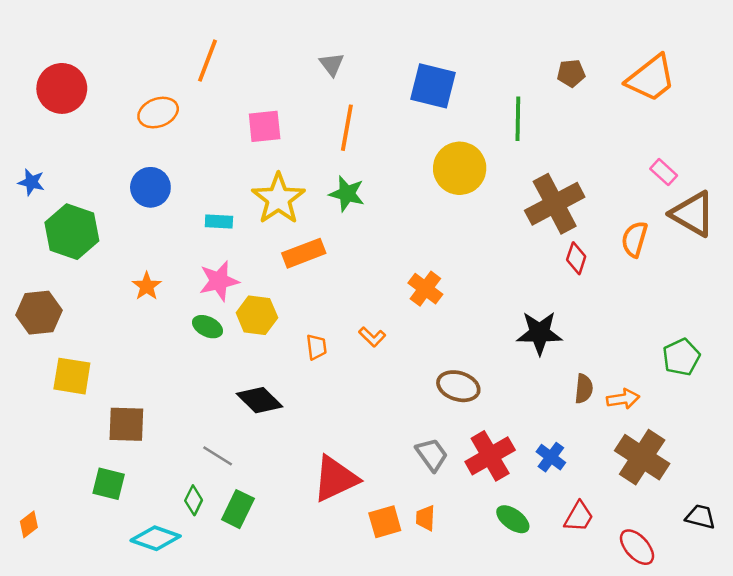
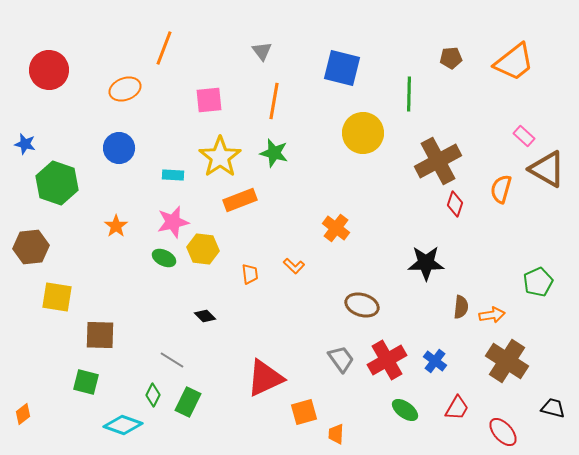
black diamond: (259, 400) -> (205, 316), size x0.6
orange trapezoid: (425, 518) -> (336, 434), moved

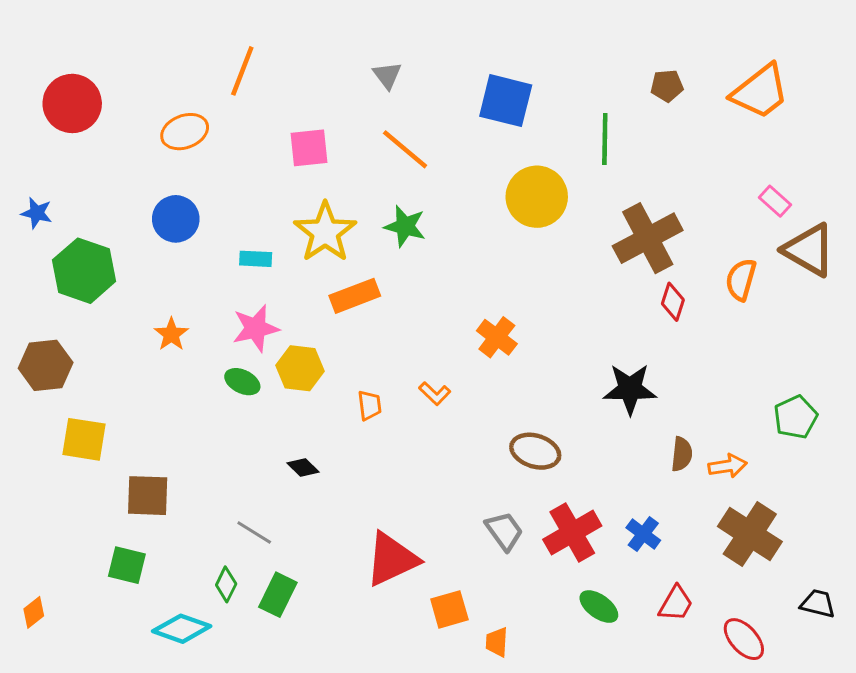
orange line: (274, 101) -> (405, 149), turned -60

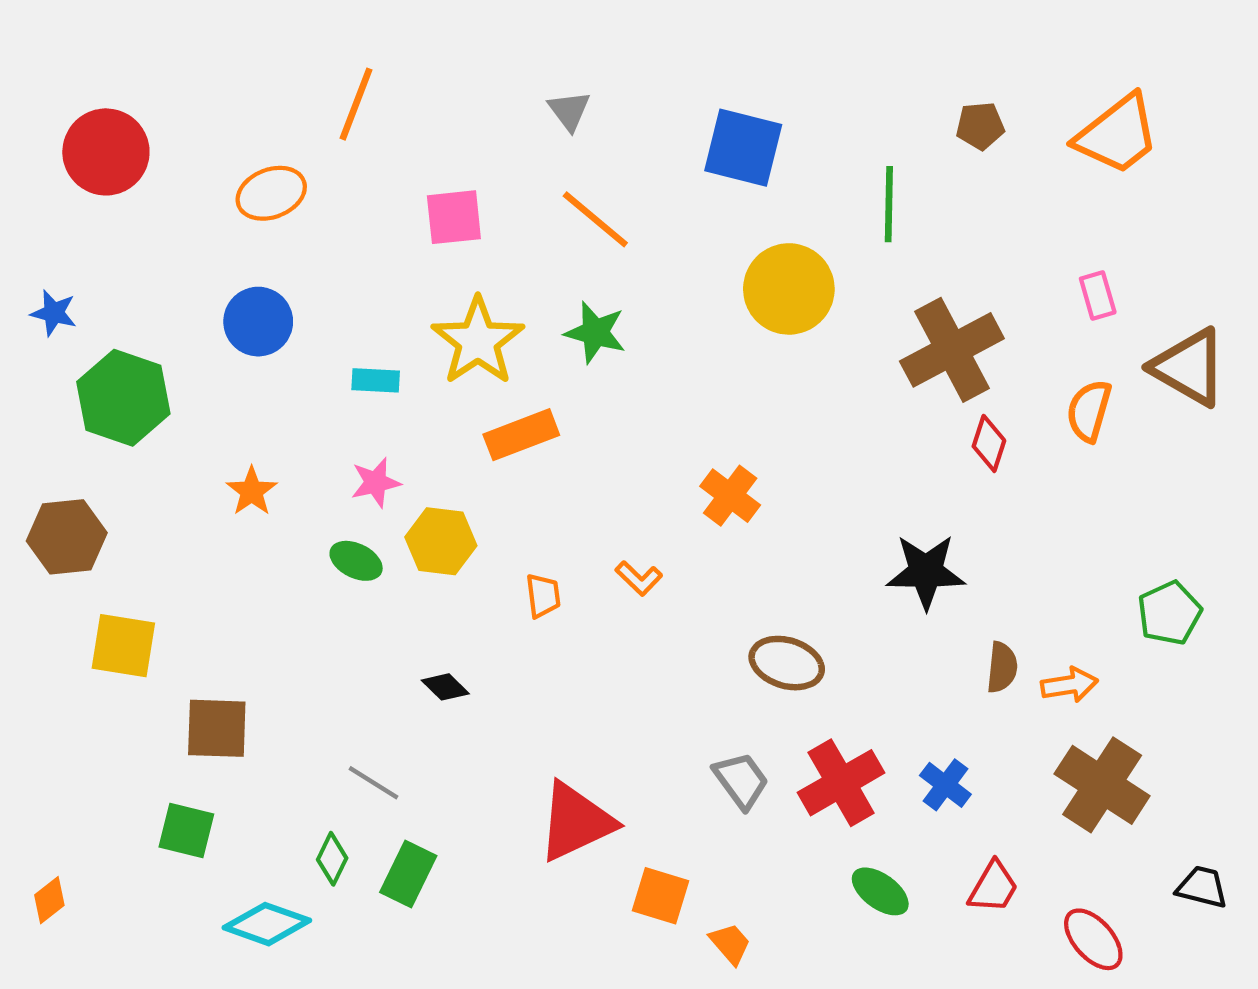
pink rectangle: (775, 201) -> (1098, 295), moved, turned 32
pink star: (256, 328) -> (376, 483), size x0.7
orange square: (449, 609) -> (661, 896), turned 33
orange trapezoid: (497, 642) -> (730, 944), turned 136

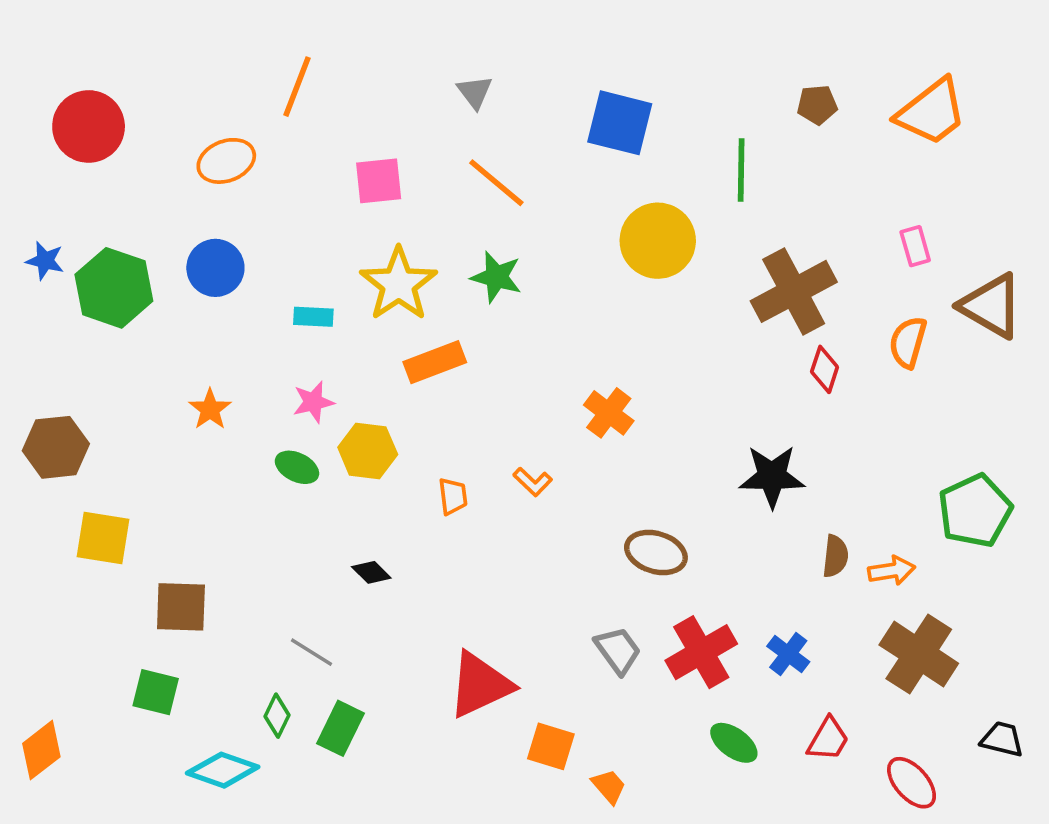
green hexagon: (123, 398) -> (114, 288), moved
green pentagon: (1169, 613) -> (975, 511), size x1.4
orange diamond: (49, 900) -> (41, 750), size x1.5

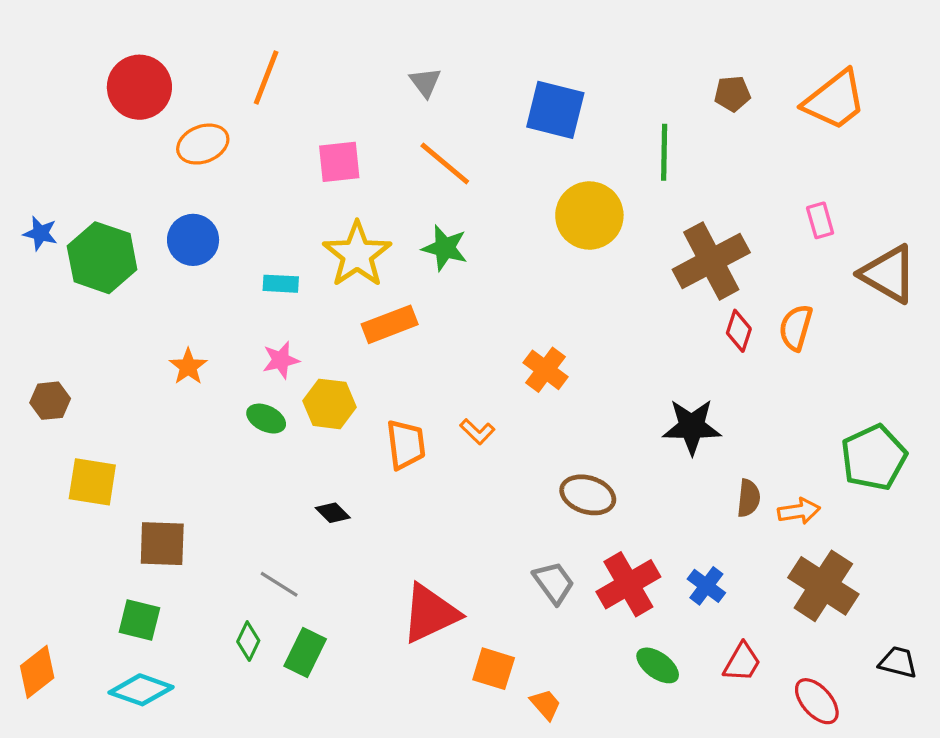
red circle: (89, 126) -> (139, 87), moved
orange semicircle: (908, 342) -> (796, 328), moved
brown hexagon: (56, 447) -> (50, 401), size x0.7
orange trapezoid: (453, 496) -> (406, 445), size x1.5
cyan diamond: (223, 770) -> (141, 690), moved

